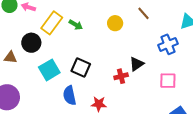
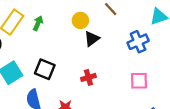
green arrow: (76, 25) -> (38, 23), turned -96
black triangle: (137, 64) -> (92, 39), moved

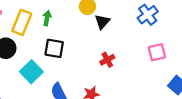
black square: (45, 69) -> (54, 48), moved

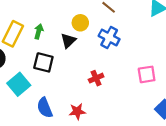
blue cross: (148, 15) -> (109, 38), moved, turned -30
black triangle: (102, 22) -> (68, 41), moved

